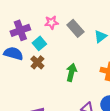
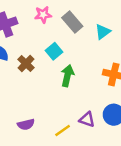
cyan square: (39, 43) -> (54, 51), moved

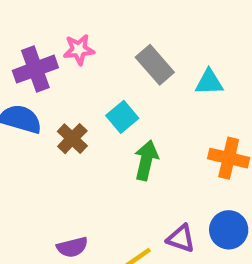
pink star: (43, 15) -> (79, 50), moved
cyan triangle: (103, 32) -> (209, 82), turned 35

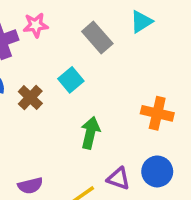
cyan triangle: (209, 82) -> (141, 22), moved, turned -30
green arrow: (146, 160) -> (90, 133), moved

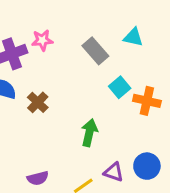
cyan triangle: (141, 22) -> (133, 37), turned 45
cyan square: (71, 80) -> (120, 87), moved
orange cross: (157, 113) -> (147, 101), moved

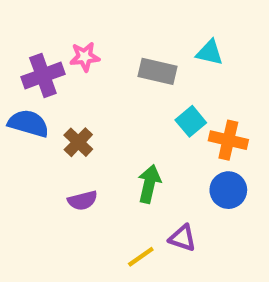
gray rectangle: (95, 51) -> (157, 71), turned -36
blue circle: (147, 166) -> (228, 190), moved
purple semicircle: (38, 178) -> (83, 200), moved

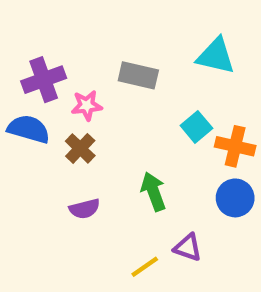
cyan triangle: (210, 53) -> (216, 56), size x1.4
pink star: (85, 57) -> (87, 105), moved
gray rectangle: (157, 71) -> (138, 75), moved
green arrow: (149, 184) -> (153, 191), turned -33

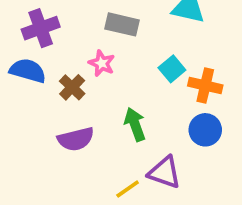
pink star: (87, 105) -> (102, 63), moved, turned 30
purple semicircle: (85, 209) -> (76, 139), size x1.4
purple triangle: (188, 247) -> (165, 172), size x1.4

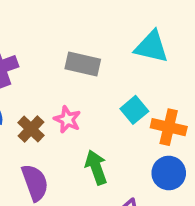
pink star: (102, 63) -> (67, 119), moved
purple semicircle: (76, 139) -> (35, 183), turned -96

